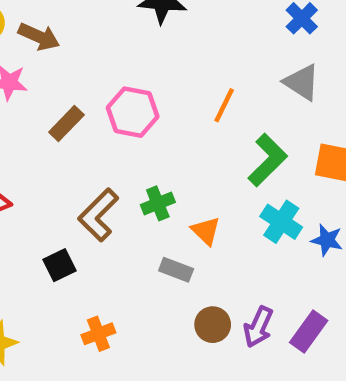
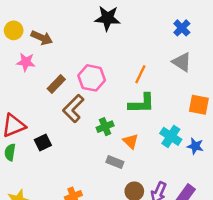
green L-shape: (268, 160) -> (142, 104), moved, turned 44
brown L-shape: (98, 215) -> (73, 108), moved
black square: (60, 265) -> (43, 143), moved

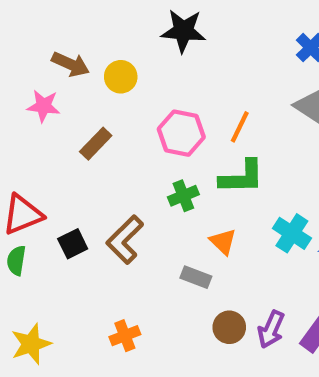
yellow circle: (14, 30) -> (121, 77), moved
pink hexagon: (92, 78) -> (181, 133), moved
brown L-shape: (73, 108) -> (125, 240), moved
green cross: (105, 127) -> (183, 196), moved

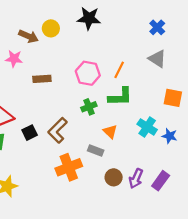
yellow circle: (121, 77) -> (51, 28), moved
brown rectangle: (96, 144) -> (42, 79), turned 42
orange cross: (125, 336) -> (69, 167), moved, size x1.6

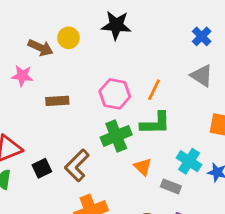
green cross: (89, 107) -> (116, 136), size x1.5
gray rectangle: (96, 150) -> (171, 186), moved

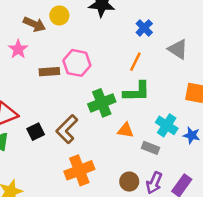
blue cross: (202, 36) -> (144, 28), moved
pink star: (22, 76) -> (18, 49), turned 30
pink hexagon: (115, 94) -> (77, 63), moved
orange triangle: (143, 167) -> (125, 130), turned -35

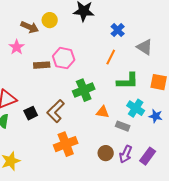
green L-shape: (137, 92) -> (128, 81), moved

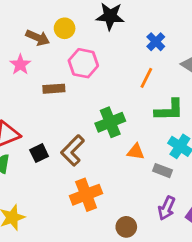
pink hexagon: (64, 58) -> (83, 63), moved
brown circle: (106, 153) -> (126, 227), moved

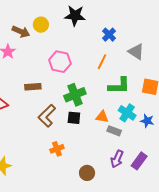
pink hexagon: (83, 63) -> (60, 62), moved
brown rectangle: (54, 89) -> (33, 87), moved
orange triangle: (136, 152) -> (102, 117), moved
black square: (39, 153) -> (74, 118), moved, turned 32
orange cross: (86, 195) -> (57, 149), size x0.6

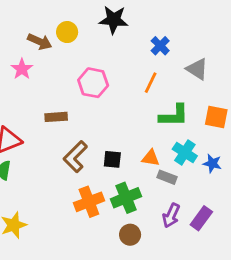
green cross: (75, 95) -> (126, 198), moved
orange cross: (57, 149) -> (89, 202), size x1.5

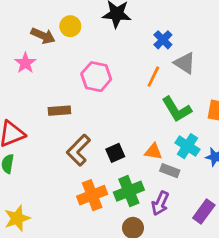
gray triangle: (197, 69) -> (185, 63), moved
green L-shape: (174, 116) -> (177, 109), turned 60
black square: (112, 159) -> (115, 153), turned -30
purple arrow: (171, 216) -> (160, 203), moved

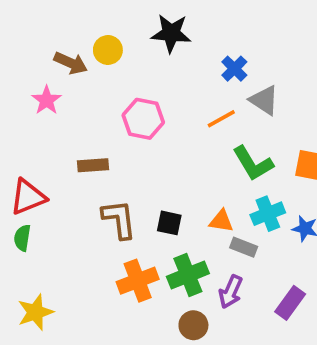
orange line: (153, 77) -> (221, 119), turned 35
cyan cross: (187, 146) -> (268, 214), turned 35
brown L-shape: (78, 150) -> (119, 219), turned 128
black square: (115, 153) -> (169, 223), turned 36

